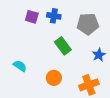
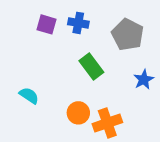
gray pentagon: (88, 24) -> (128, 35), turned 30
orange cross: (89, 85) -> (107, 123), moved

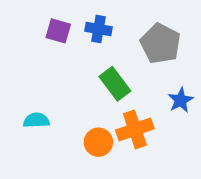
cyan semicircle: (29, 95) -> (36, 120), turned -36
orange cross: (107, 123) -> (135, 129), moved

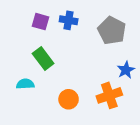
green rectangle: (115, 84) -> (43, 59), moved
orange cross: (135, 129) -> (109, 95), moved

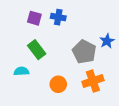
gray pentagon: (112, 30) -> (84, 52), moved
blue star: (126, 70) -> (107, 41), moved

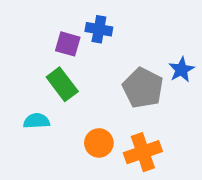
purple square: (34, 18) -> (68, 44), moved
orange cross: (93, 81) -> (143, 152), moved

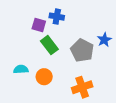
green rectangle: (62, 84) -> (49, 45), moved
orange circle: (99, 143) -> (44, 77), moved

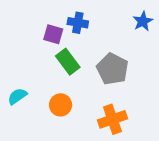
blue star: (104, 40) -> (143, 21), moved
cyan semicircle: (21, 69) -> (17, 96), moved, turned -32

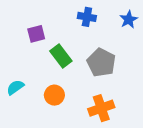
blue cross: (78, 23) -> (87, 17), moved
purple square: (53, 34) -> (36, 34), moved, turned -30

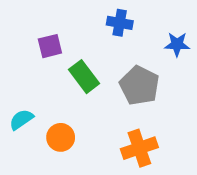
blue star: (129, 20) -> (177, 44), moved, turned 30
orange circle: (54, 95) -> (61, 137), moved

